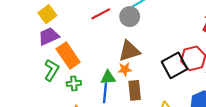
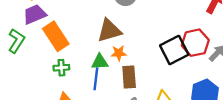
brown triangle: (129, 51) -> (109, 31), moved
green L-shape: (52, 70) -> (16, 41), moved

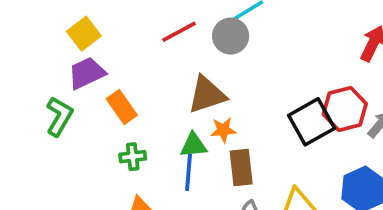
orange rectangle: (56, 36) -> (122, 107), size x0.7

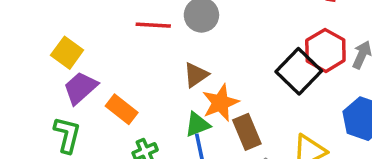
red line: (179, 32) -> (153, 25), turned 48
brown triangle: (207, 95) -> (196, 75), size x0.7
orange star: (223, 130) -> (220, 103), size x1.5

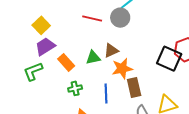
black square: (299, 71) -> (169, 59), turned -30
green triangle: (197, 125) -> (93, 57), moved
green L-shape: (67, 135) -> (33, 71), turned -135

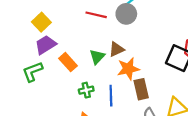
green triangle: (93, 57) -> (97, 57), turned -35
green cross: (75, 88) -> (86, 90), moved

